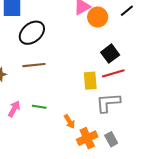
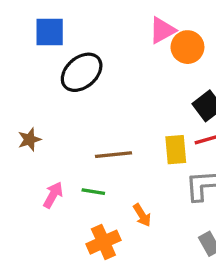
brown line: (34, 65) -> (114, 155), moved
orange cross: (87, 138) -> (103, 242), moved

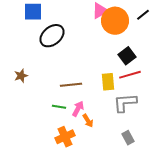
orange circle: (187, 47) -> (115, 21), size x1.4
pink arrow: (53, 195) -> (78, 109), moved

